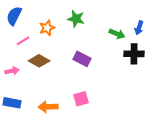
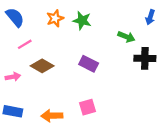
blue semicircle: (14, 16) -> (15, 17), turned 114
orange star: (47, 28) -> (55, 18), moved
blue arrow: (139, 28) -> (150, 17), moved

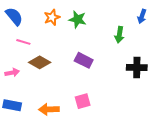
green arrow: (126, 37) -> (119, 35), turned 77
pink line: (25, 44) -> (23, 42), turned 48
black cross: (145, 58) -> (137, 67), moved

